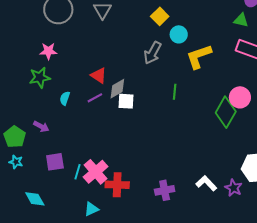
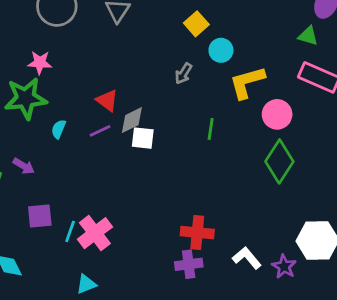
gray arrow: (153, 53) -> (183, 73), size x0.7
green star: (40, 78) -> (26, 98), size x1.4
pink circle: (240, 97) -> (277, 114), moved
red cross: (117, 185) -> (197, 233), moved

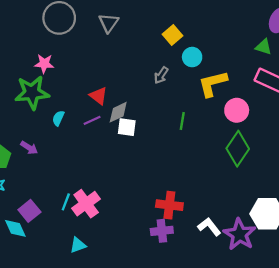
purple square: (40, 216) -> (29, 211), moved, turned -35
purple star: (284, 267) -> (240, 234), size x1.6

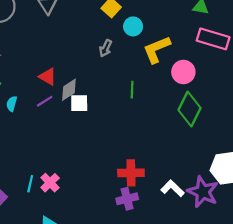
pink cross: (86, 204) -> (50, 183), size x0.7

